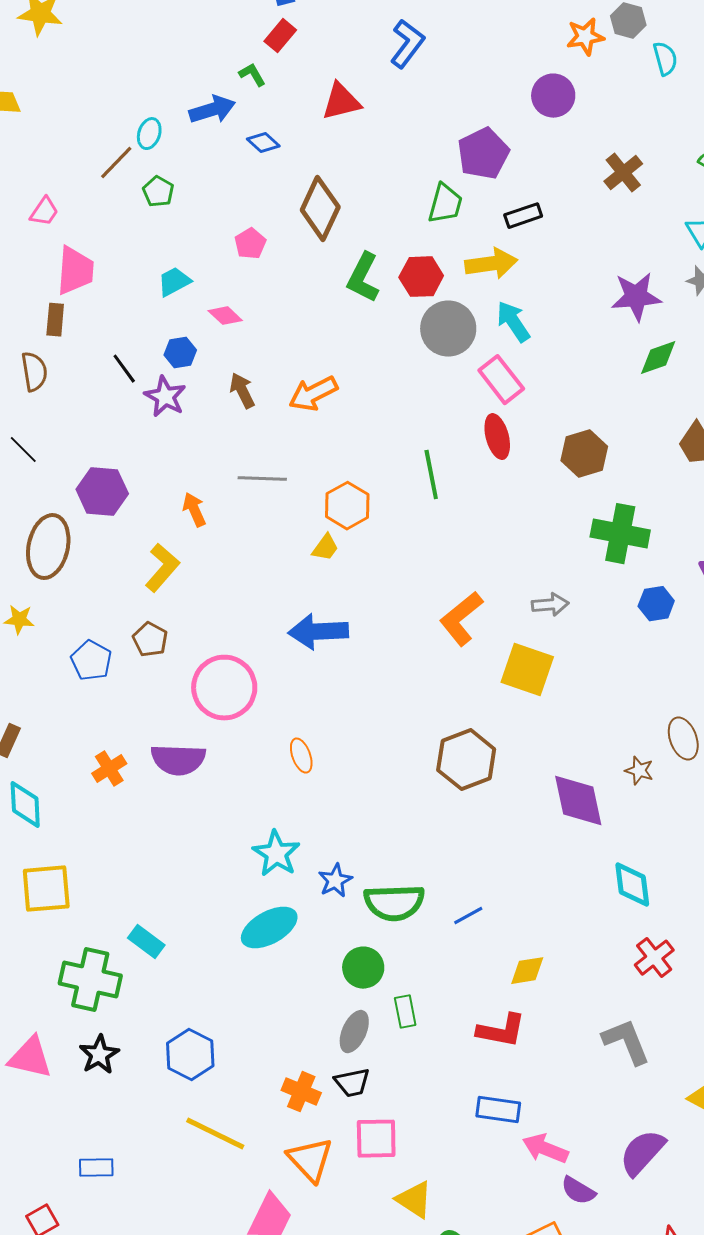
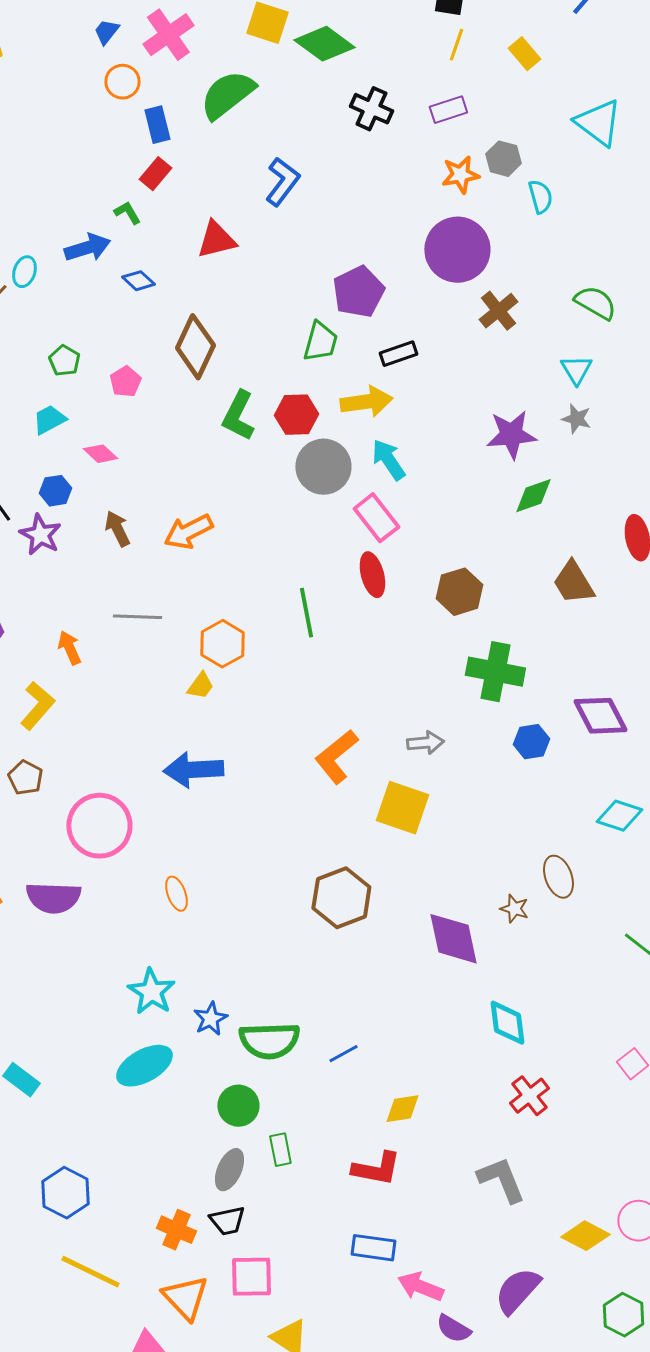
purple circle: (553, 96) -> (457, 250), moved, size x1.5
green pentagon: (158, 192) -> (64, 361), moved

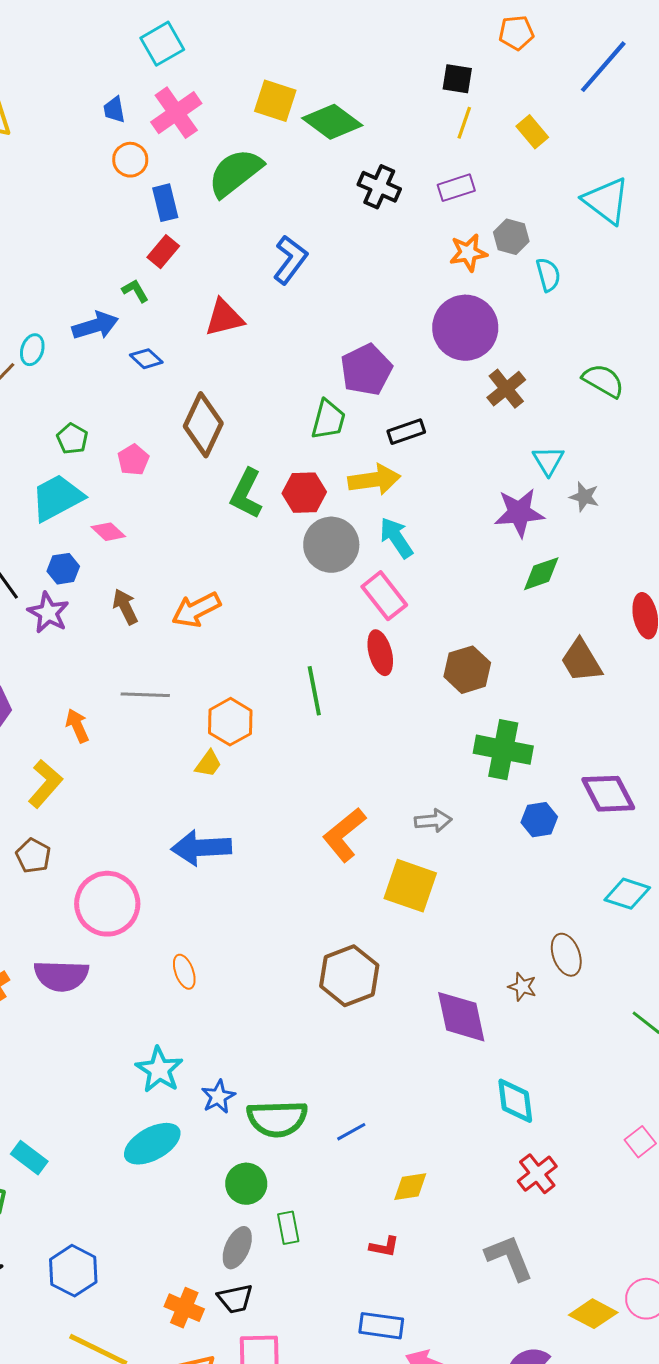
blue trapezoid: (106, 32) -> (114, 110), turned -48
cyan triangle: (576, 370) -> (548, 461), moved
cyan trapezoid: (49, 420) -> (57, 498), size x1.6
red L-shape: (376, 1169) -> (384, 1247), size x0.6

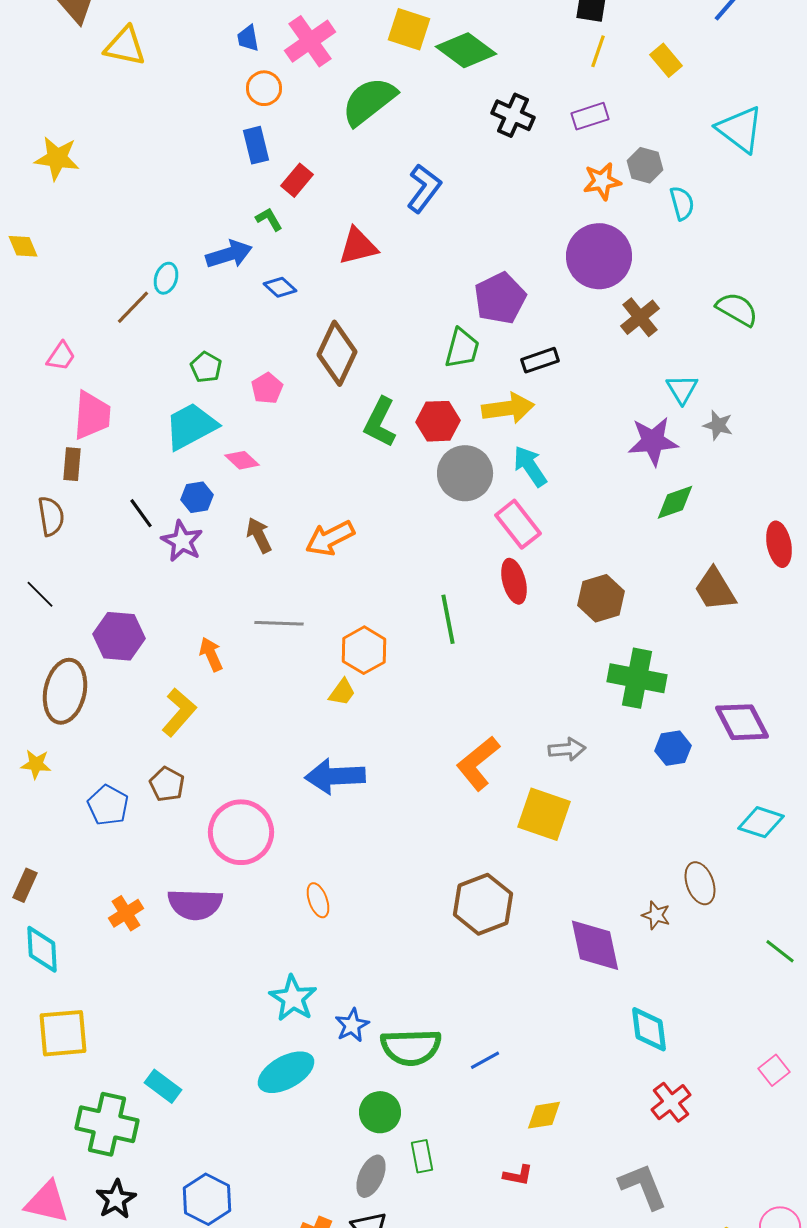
blue rectangle: (165, 203) -> (256, 145), moved

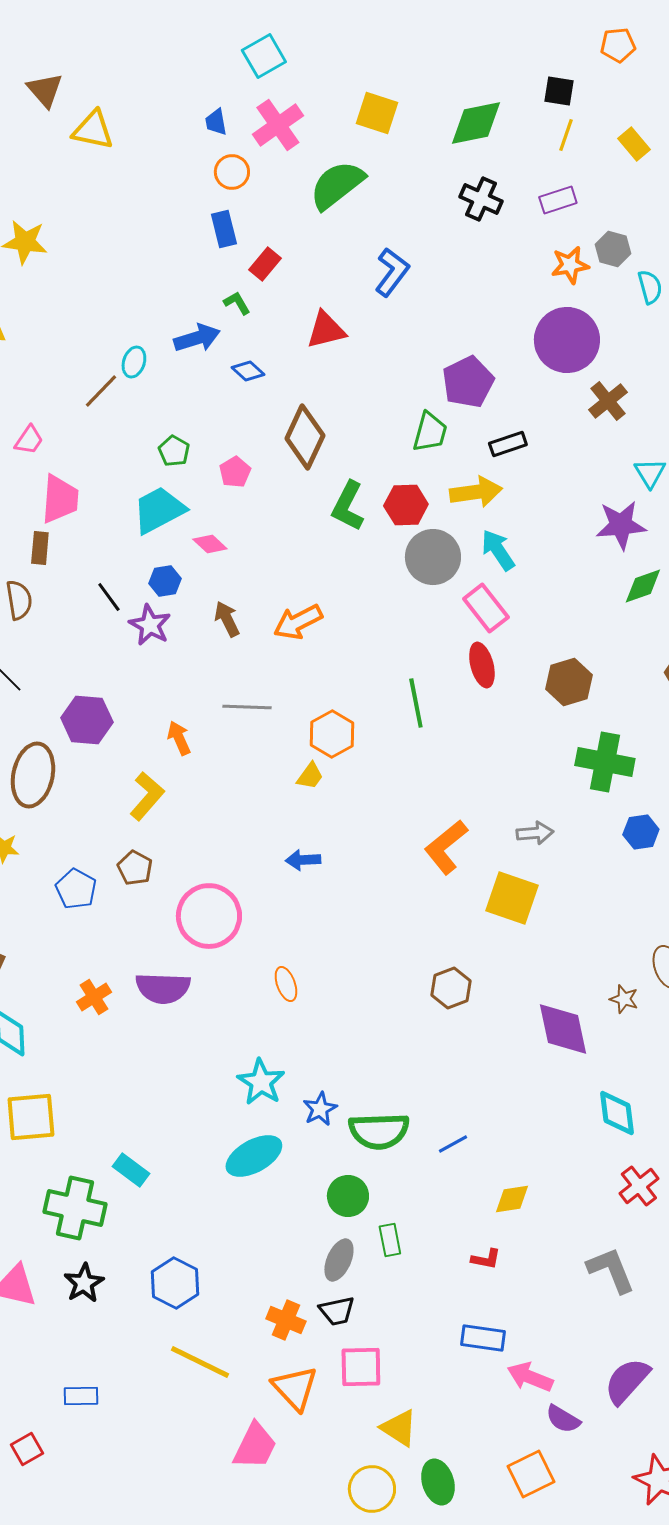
green diamond: (466, 50) -> (476, 123), moved, turned -48
blue arrow: (335, 776) -> (303, 860), size x0.6
brown hexagon: (483, 904) -> (451, 988), size x0.7

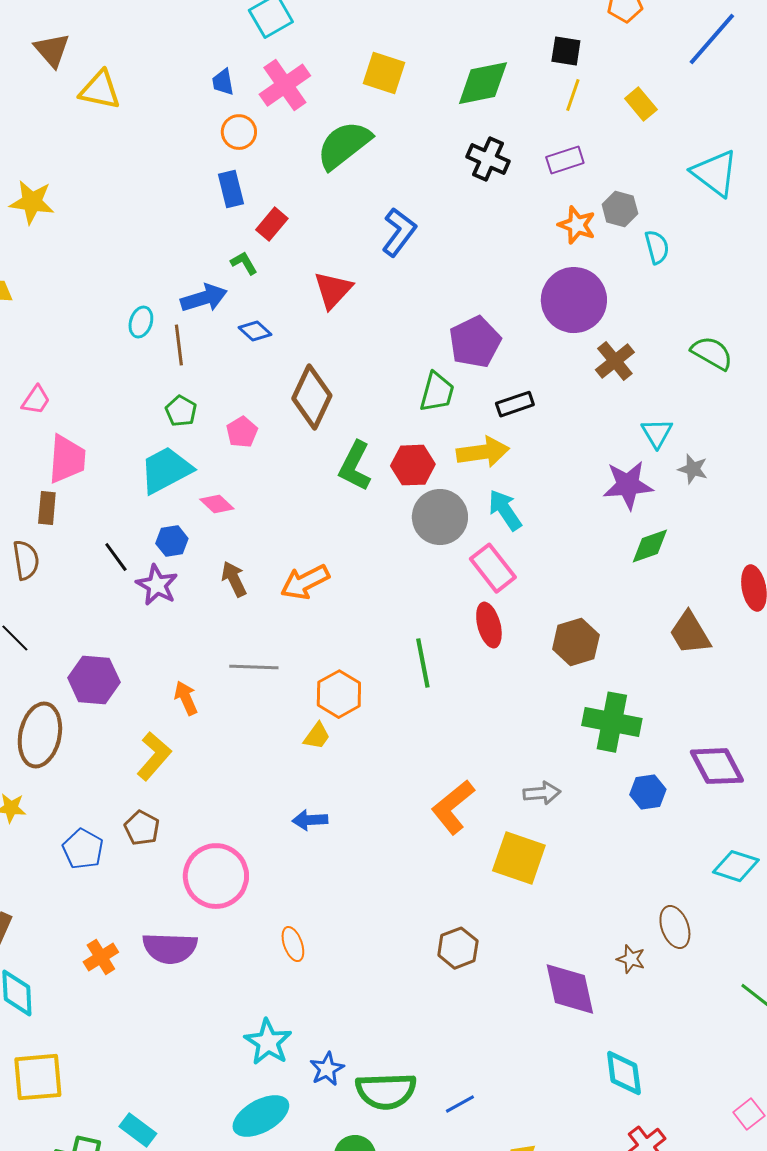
orange star: (570, 265) -> (577, 225), turned 30
red triangle: (326, 330) -> (333, 290), turned -33
brown line: (101, 391) -> (179, 345), moved, turned -51

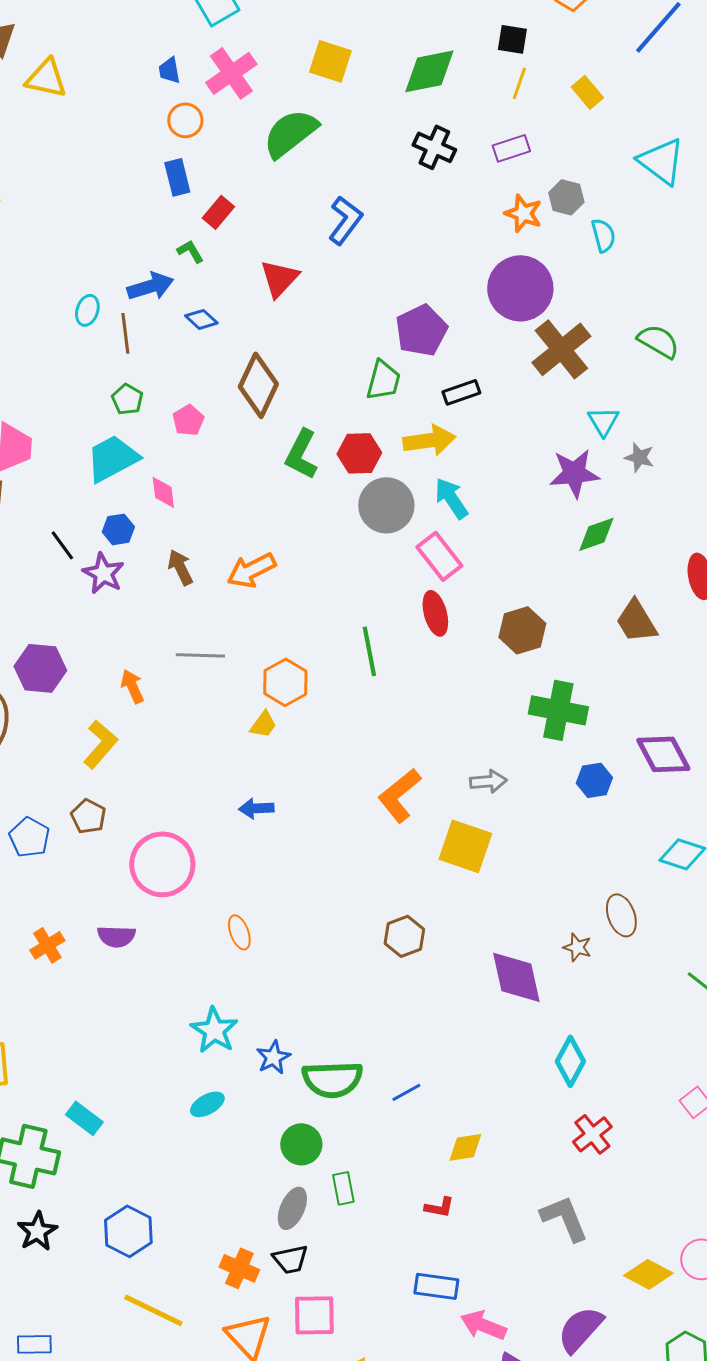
brown cross: (615, 361) -> (561, 349), size x1.5
pink diamond: (217, 504) -> (163, 492), turned 40
purple semicircle: (170, 948) -> (116, 936), size x0.7
cyan diamond: (624, 1073) -> (570, 1061), turned 36
cyan ellipse: (261, 1116) -> (207, 1104), size x0.6

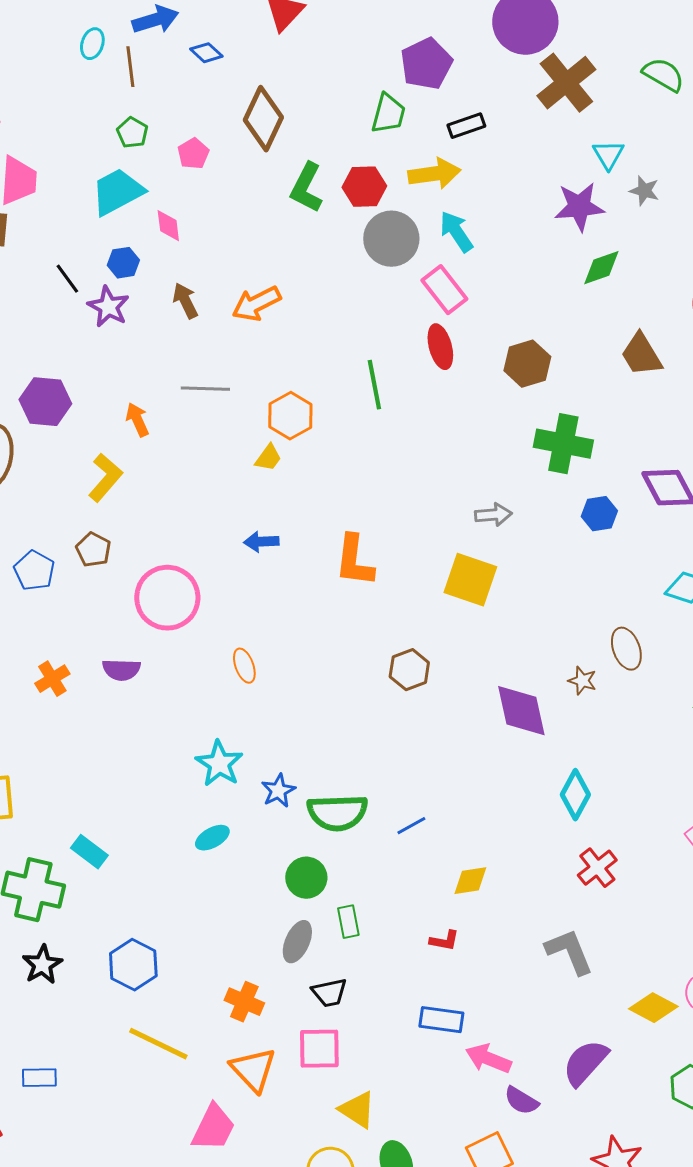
orange L-shape: (399, 795) -> (354, 561), moved, turned -44
black trapezoid: (290, 1259) -> (329, 993), moved

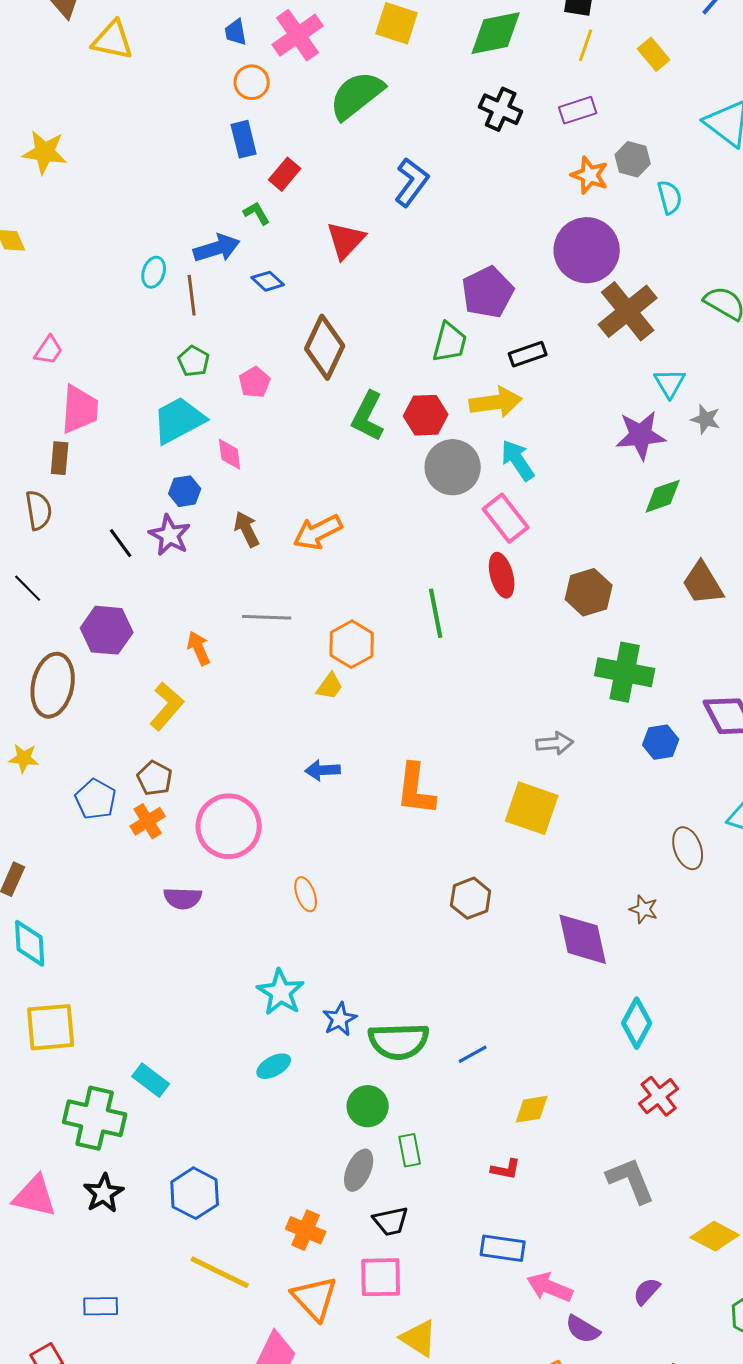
black line: (67, 279) -> (121, 543), moved
brown ellipse: (626, 649) -> (688, 848), moved
orange cross: (52, 679) -> (148, 821), moved
purple semicircle: (585, 1063) -> (647, 1291), size x0.6

